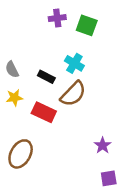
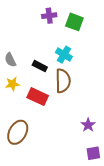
brown semicircle: (73, 94) -> (63, 81), turned -45

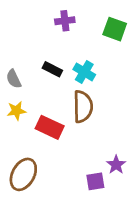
green square: (74, 22) -> (115, 29), moved
black rectangle: (40, 66) -> (52, 69), moved
purple square: (93, 153) -> (95, 181), moved

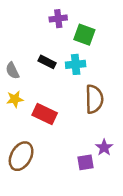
green square: (115, 29) -> (84, 35), moved
cyan cross: (84, 72) -> (76, 64), turned -36
brown semicircle: (83, 107) -> (94, 99), moved

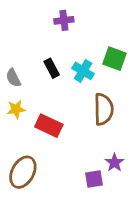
green square: (84, 35) -> (114, 59), moved
black rectangle: (47, 62) -> (52, 68), turned 35
cyan cross: (76, 64) -> (83, 71), turned 36

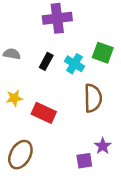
purple cross: (64, 20) -> (57, 18), size x1.6
black rectangle: (52, 68) -> (46, 61), turned 56
gray semicircle: (13, 78) -> (12, 54), moved, turned 126

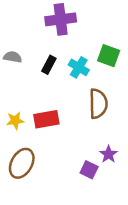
yellow star: (14, 98) -> (15, 121), moved
red rectangle: (44, 113) -> (46, 119), turned -35
purple square: (84, 161) -> (89, 170), turned 35

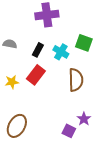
red rectangle: (46, 119) -> (36, 75), moved, turned -42
yellow star: (15, 121) -> (12, 82), moved

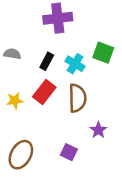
brown semicircle: (76, 80) -> (77, 98), moved
purple star: (84, 119) -> (98, 130), moved
purple square: (69, 131) -> (69, 152), moved

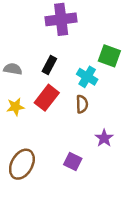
gray semicircle: (12, 54) -> (13, 69), moved
cyan cross: (75, 64) -> (87, 77), moved
brown semicircle: (77, 98) -> (82, 104), size x0.6

